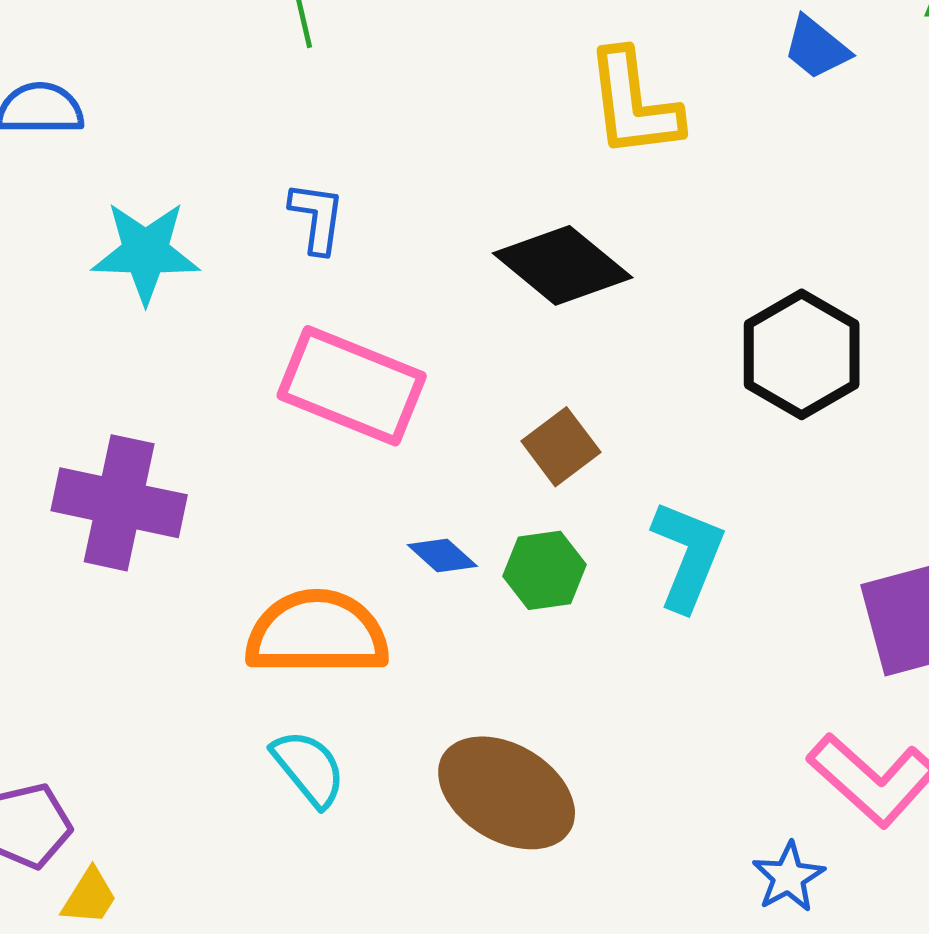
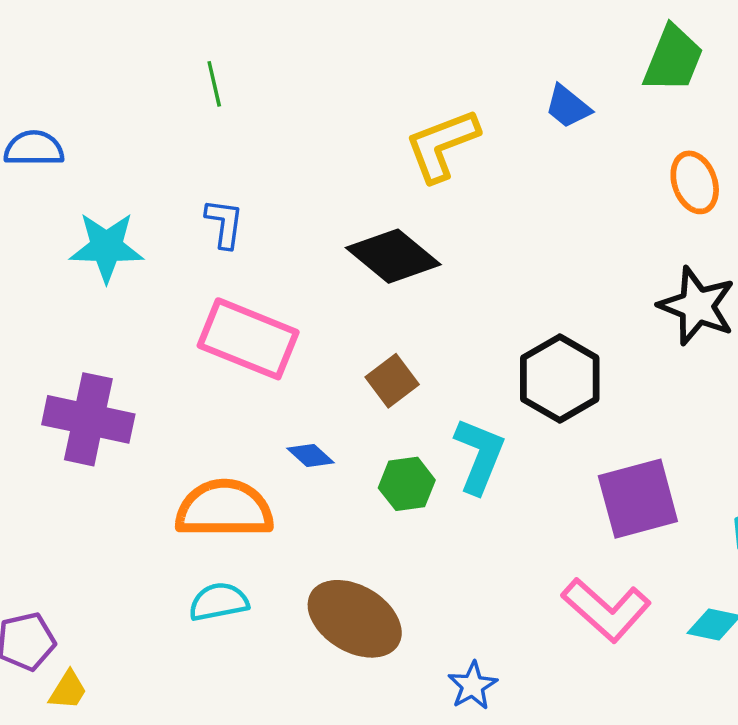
yellow L-shape: (633, 104) -> (442, 145), turned 76
black hexagon: (802, 354) -> (560, 379), moved
green hexagon: (544, 570) -> (407, 484), moved
cyan semicircle: (309, 768) -> (219, 602), turned -62
blue star: (788, 877) -> (473, 686), moved

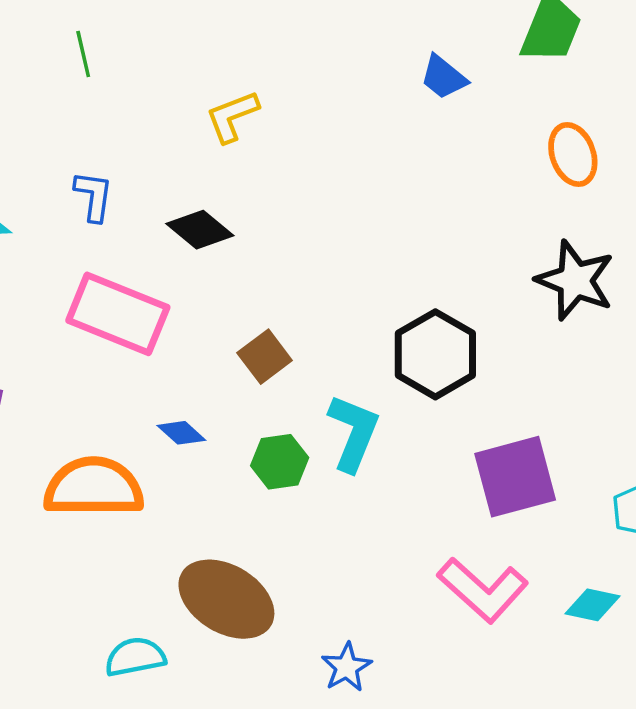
yellow L-shape: (442, 145) -> (232, 116), moved, size x0.7
black diamond: (393, 256) -> (200, 230), moved, size x0.7
cyan semicircle: (219, 602) -> (135, 657), moved

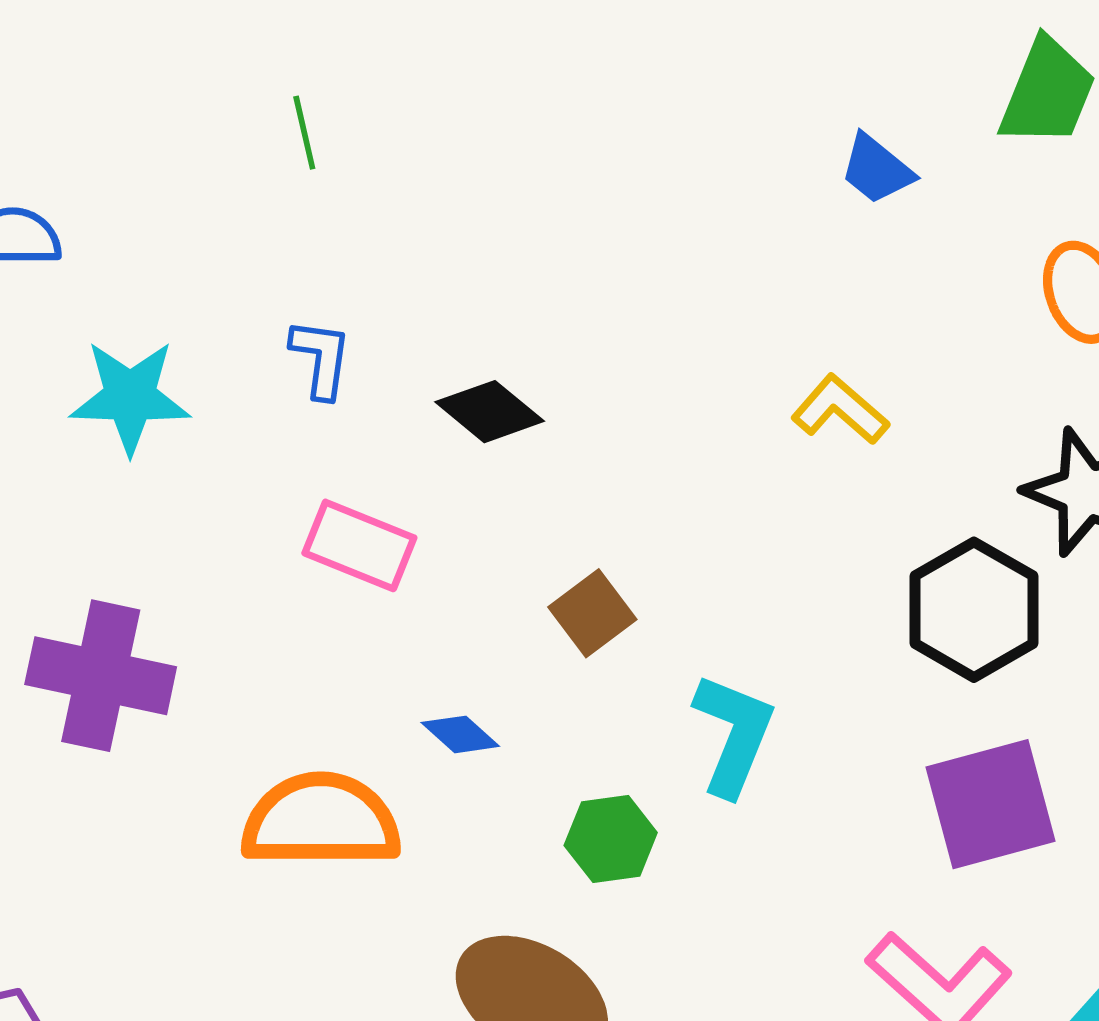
yellow L-shape: (232, 116) -> (840, 410), moved, turned 62
pink rectangle: (118, 314) -> (359, 545), size x0.7
black hexagon: (435, 354) -> (974, 610), moved
green hexagon: (280, 462) -> (611, 839), moved

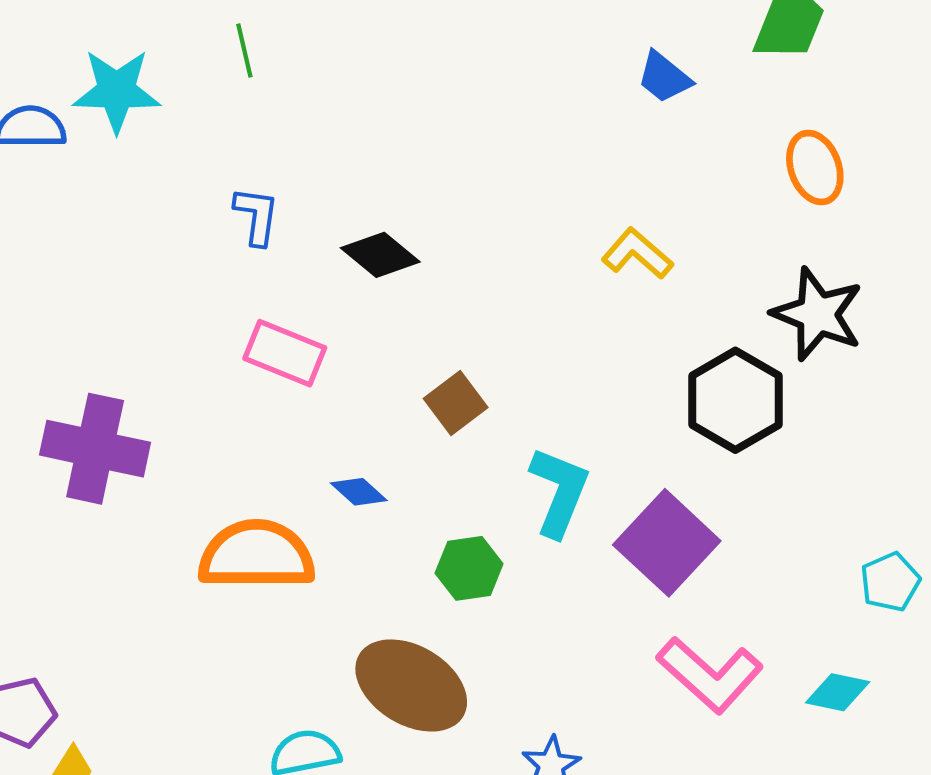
cyan star: (130, 397) -> (117, 91), moved
purple square: (990, 804) -> (667, 543), moved, turned -32

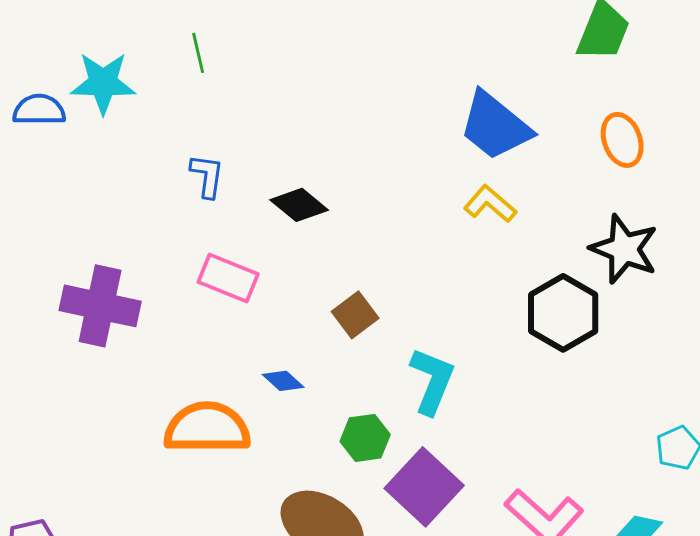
blue trapezoid: (664, 77) -> (495, 126), moved, size x1.8
purple cross: (95, 449) -> (100, 306), moved
purple square: (667, 543) -> (424, 487), moved

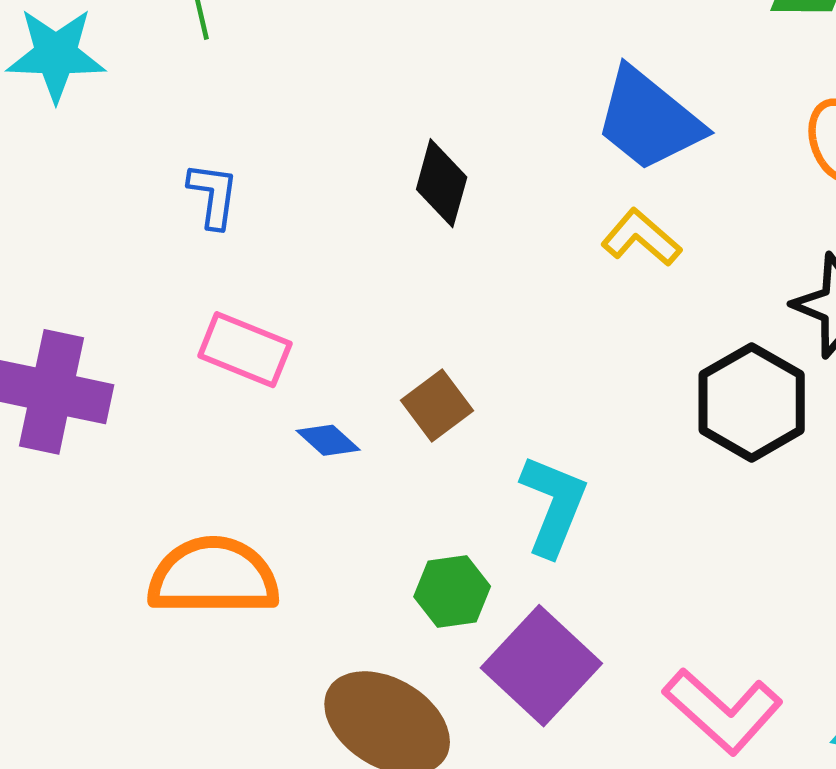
black diamond: (299, 205) -> (442, 183), moved, turned 66
blue diamond: (283, 381) -> (328, 440), moved

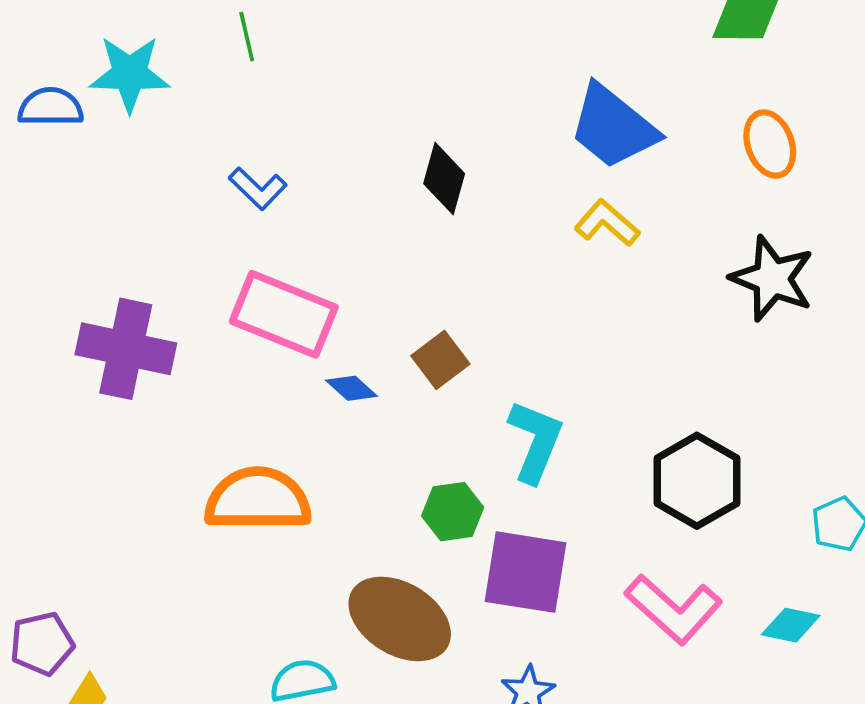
blue L-shape: (213, 195) -> (258, 188), turned 126
pink rectangle: (245, 350) -> (284, 314), size x1.4
black hexagon: (752, 402) -> (697, 481), moved
purple square: (541, 666) -> (526, 572), turned -34

